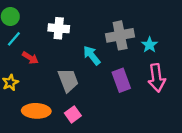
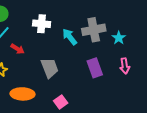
cyan arrow: (92, 55) -> (70, 37), moved
pink arrow: (157, 78) -> (125, 66), size x0.7
pink square: (73, 114) -> (61, 102), moved

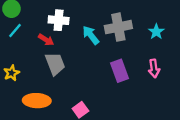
cyan star: (119, 38) -> (156, 32), moved
red arrow: (18, 49) -> (46, 40), moved
gray trapezoid: (50, 68) -> (55, 64), moved

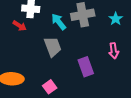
gray trapezoid: (55, 64) -> (53, 47), moved
purple rectangle: (119, 71) -> (86, 67), moved

